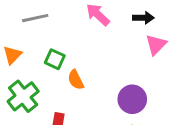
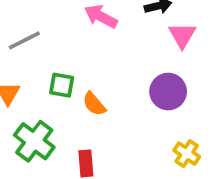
purple circle: (132, 99) -> (168, 92), moved

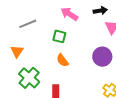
green square: (62, 85) -> (59, 36), moved

